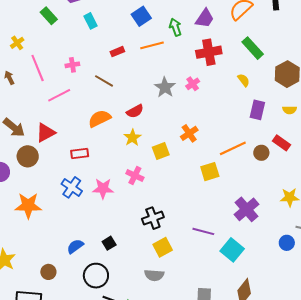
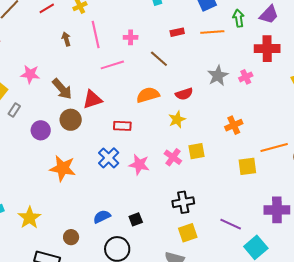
yellow square: (161, 151) -> (196, 151), moved
purple cross: (247, 209) -> (277, 210), turned 30

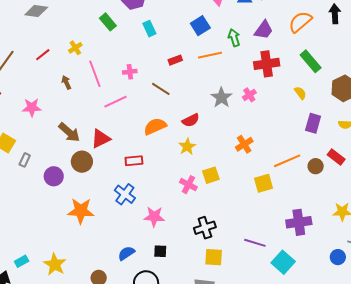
pink star: (30, 74) -> (32, 107), moved
pink star: (139, 164) -> (154, 217), moved
black square: (136, 219) -> (160, 251), turned 32
yellow square: (188, 233) -> (214, 257), turned 30

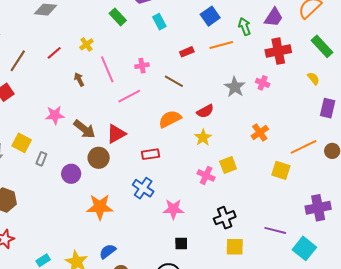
pink cross: (249, 95) -> (263, 83), turned -32
pink star: (32, 107) -> (55, 115), moved
yellow square: (263, 183) -> (281, 170), turned 36
blue semicircle: (126, 253) -> (108, 251), moved

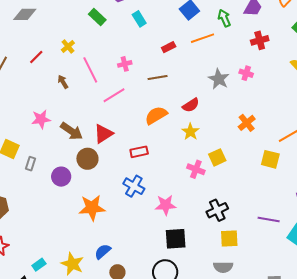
red cross: (278, 51) -> (260, 40), size x0.7
brown line: (174, 81) -> (158, 77), turned -36
black square: (181, 243) -> (176, 239), size x1.6

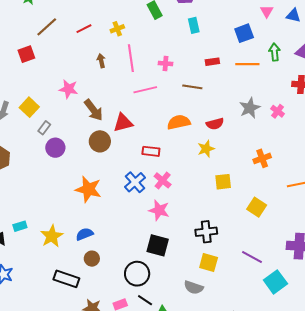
yellow square: (270, 159) -> (257, 207), moved
pink cross: (196, 169) -> (163, 180), moved
purple circle: (61, 177) -> (55, 148), moved

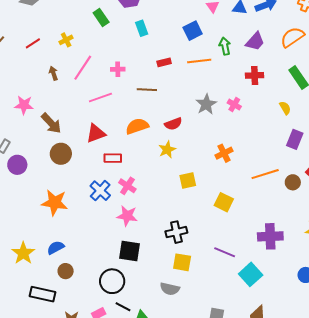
pink line: (131, 58) -> (83, 68), turned 48
red triangle: (123, 123) -> (96, 133), moved

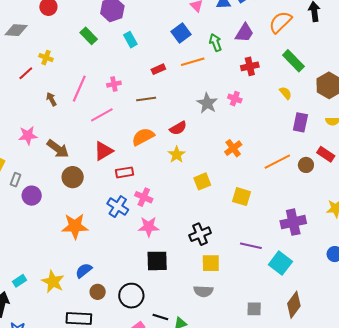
yellow cross: (66, 40) -> (46, 58), moved, turned -32
black circle: (112, 281) -> (131, 296), moved

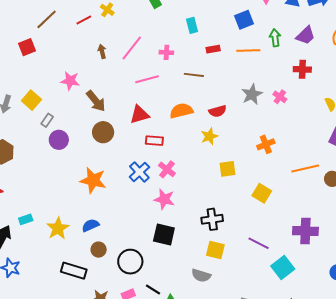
cyan rectangle: (130, 40) -> (192, 25), moved

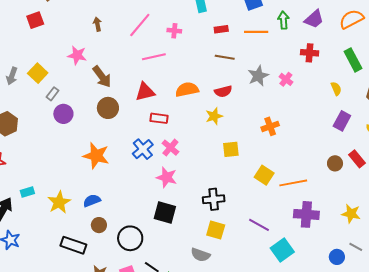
brown arrow: (102, 51) -> (97, 24), moved
brown line: (194, 75) -> (225, 57), moved
orange line: (305, 168) -> (293, 183), moved

